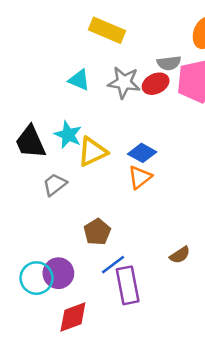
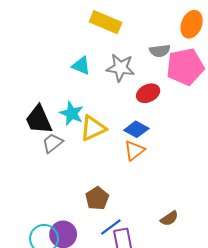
red ellipse: (156, 84) -> (148, 93), moved
gray trapezoid: (55, 185) -> (53, 143), moved

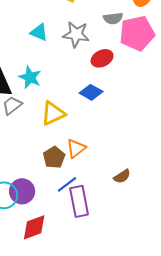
yellow triangle: (93, 128) -> (53, 113), moved
orange triangle: (134, 151) -> (76, 148), moved

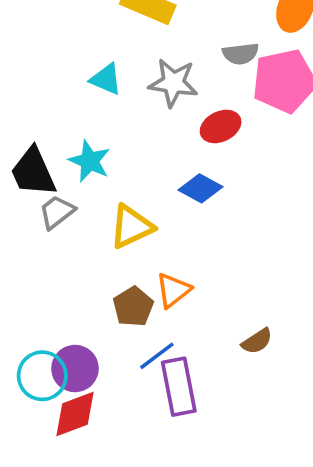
red diamond: (34, 227) -> (75, 414), moved

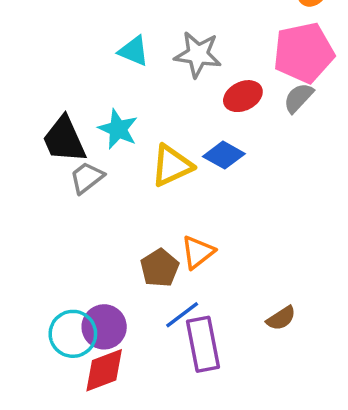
gray semicircle: (241, 54) -> (298, 98), moved, turned 140
yellow triangle: (131, 227) -> (172, 166), moved
brown semicircle: (257, 341) -> (281, 318), moved

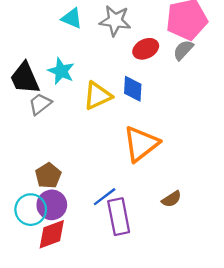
blue diamond: (224, 155) -> (133, 89), turned 64
orange triangle: (198, 252) -> (141, 144), moved, size x1.6
brown pentagon: (160, 268) -> (48, 176), moved

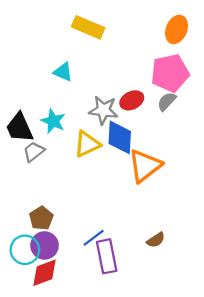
gray star: (115, 21) -> (103, 110), moved
blue diamond: (133, 89) -> (120, 137), size x1.4
orange triangle: (141, 144) -> (145, 166), moved

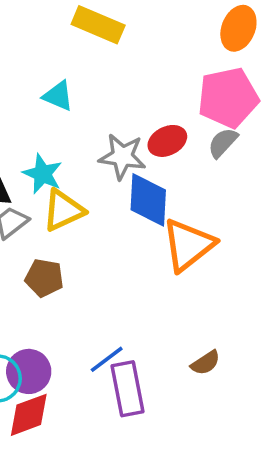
yellow triangle: (87, 144) -> (63, 210), moved
brown pentagon: (41, 218) -> (44, 278), moved, turned -30

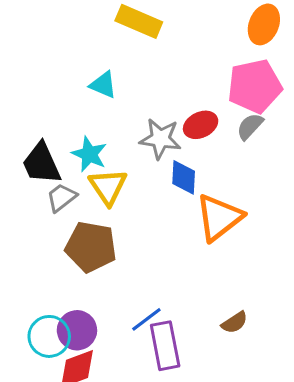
blue diamond: (148, 200) -> (184, 177), size x0.7
yellow triangle: (63, 210) -> (108, 187), turned -39
brown pentagon: (44, 278) -> (91, 247), size x1.5

